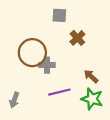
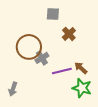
gray cross: (47, 65) -> (42, 58), turned -32
purple line: (59, 92) -> (62, 71), moved

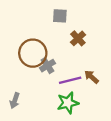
green star: (82, 88) -> (68, 103), moved, turned -30

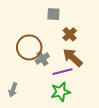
brown arrow: (92, 77) -> (73, 57), moved, size x1.5

